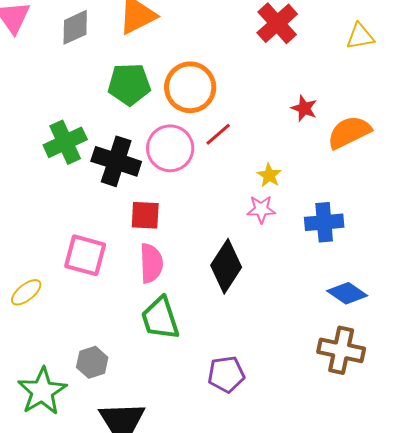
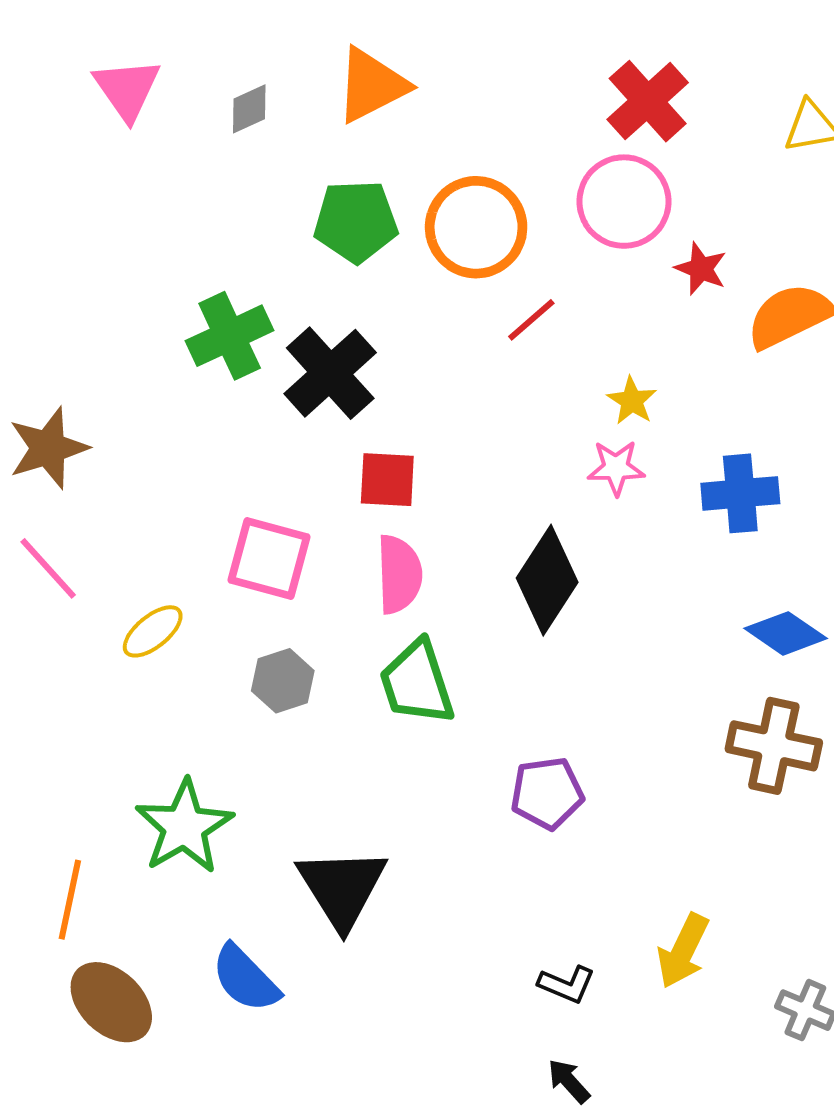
gray diamond: (75, 27) -> (249, 109), size x0.7
pink circle: (170, 148) -> (624, 202), moved
black cross: (116, 161) -> (330, 373), turned 30
gray hexagon: (92, 362) -> (283, 681), moved

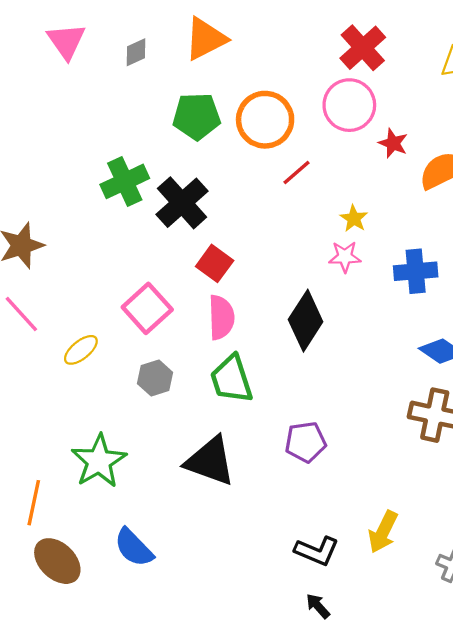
red square: (387, 480) -> (215, 263), turned 33
pink square: (269, 558) -> (147, 308), turned 33
black triangle: (342, 888) -> (210, 461), moved, turned -38
black L-shape: (567, 984) -> (317, 551), size x1.4

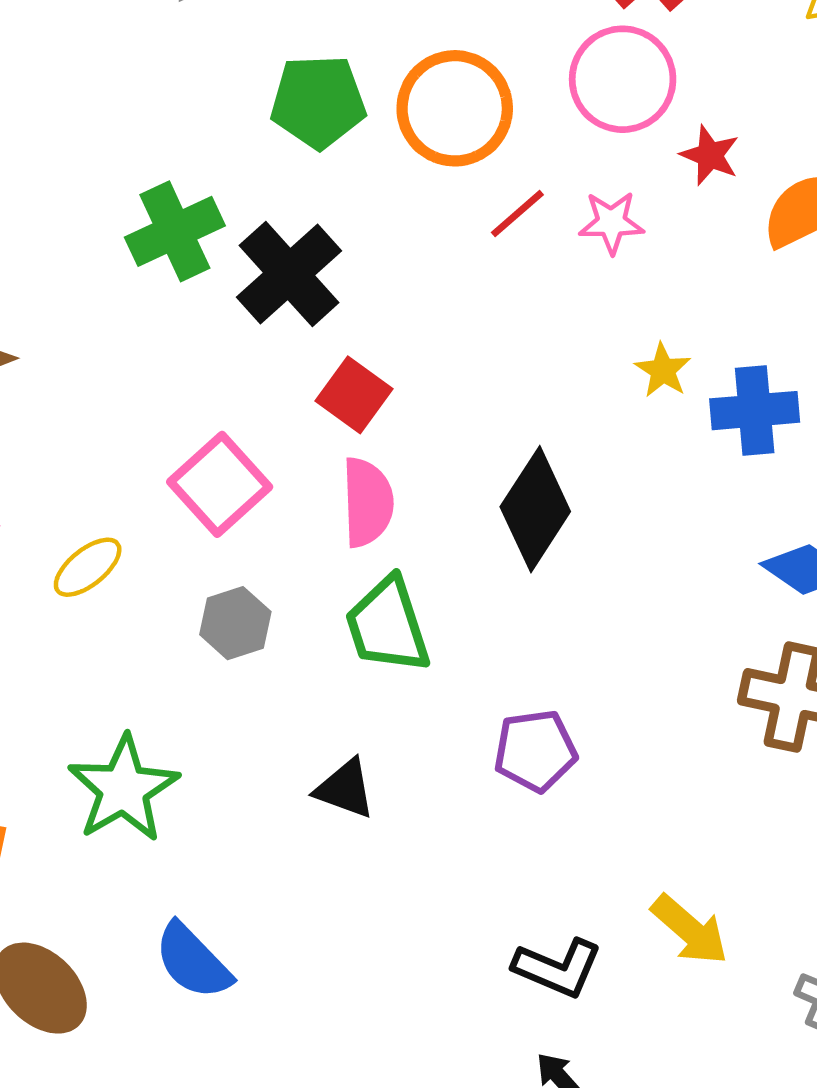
yellow star: (354, 219) -> (663, 370), moved
pink star: (345, 257) -> (611, 222), moved
black triangle: (210, 461) -> (345, 789), size x0.6
yellow arrow: (383, 532) -> (690, 930), turned -75

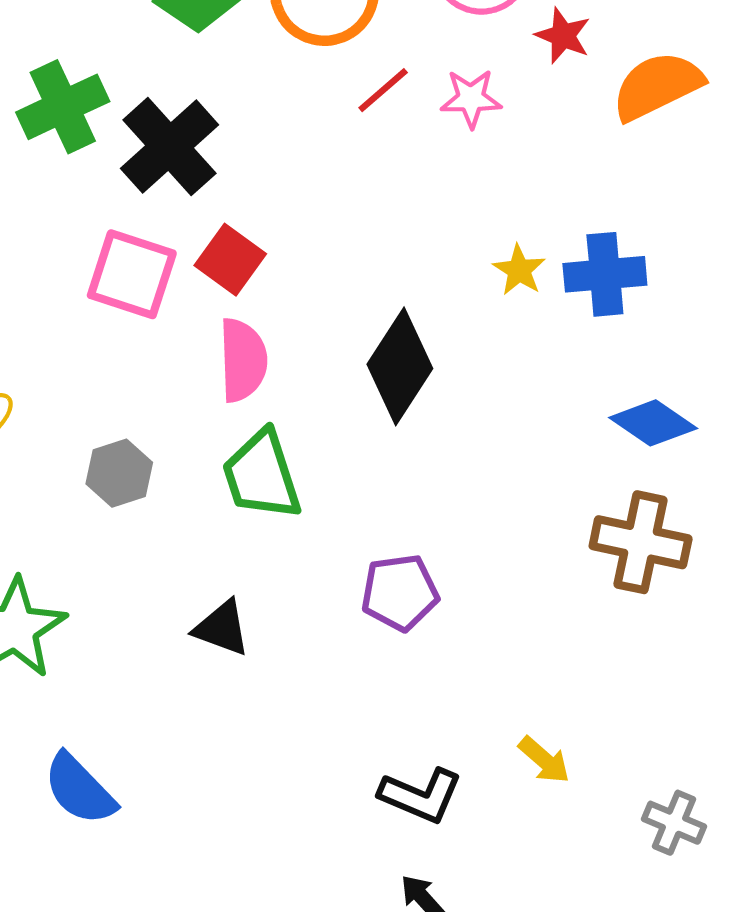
yellow star: (663, 370) -> (519, 270), moved
pink square: (220, 484) -> (132, 274), moved, turned -30
yellow arrow: (690, 930) -> (544, 760), size x0.7

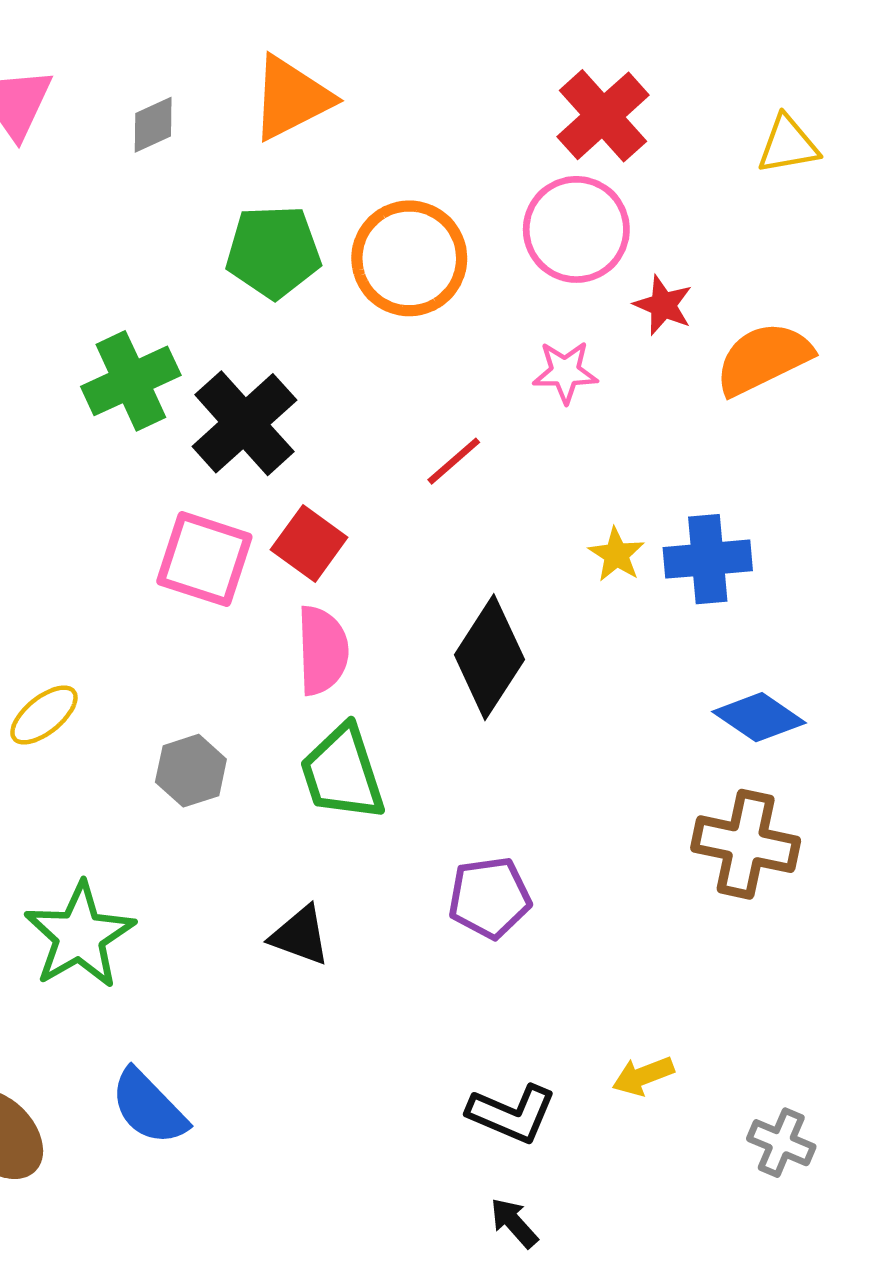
red line: (383, 90) -> (454, 461), moved
yellow arrow: (544, 760) -> (643, 1076), turned 118

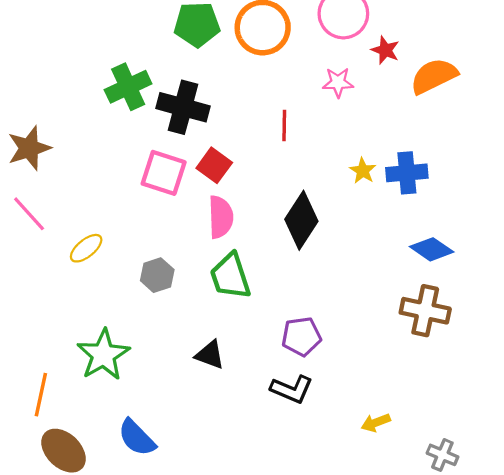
black cross: (244, 423) -> (183, 107), turned -33
red line: (454, 461) -> (284, 126), turned -48
black L-shape: (512, 1114) -> (292, 389), moved

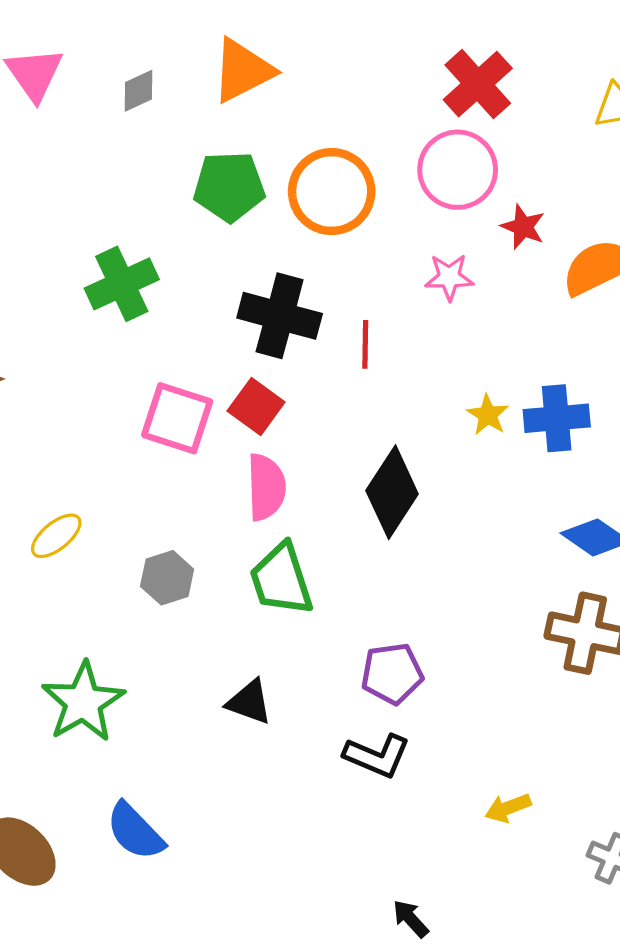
black cross: (183, 107) -> (280, 316), moved

